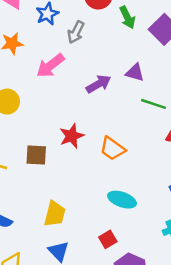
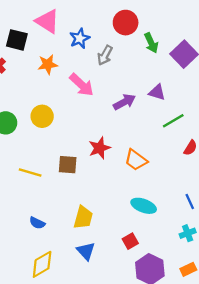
pink arrow: (50, 66) -> (82, 85), turned -100
green line: (153, 104) -> (173, 121), turned -50

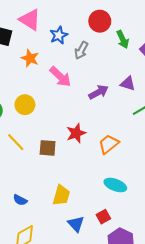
orange star: (48, 64) -> (30, 58), turned 30
orange trapezoid: (136, 160) -> (109, 144), turned 105
yellow line: (30, 172) -> (16, 142), moved, turned 30
blue triangle: (86, 251) -> (76, 224), moved

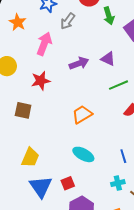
pink arrow: (60, 77) -> (44, 44), turned -120
red star: (76, 133) -> (41, 81), moved
blue triangle: (76, 224) -> (41, 187), size x1.4

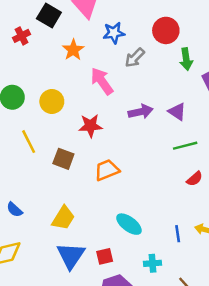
pink arrow: (44, 44) -> (102, 81), turned -65
orange trapezoid: (82, 114) -> (107, 170), moved
cyan cross: (118, 183) -> (152, 263), moved

